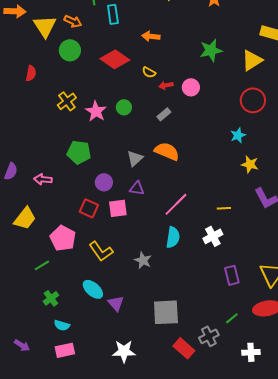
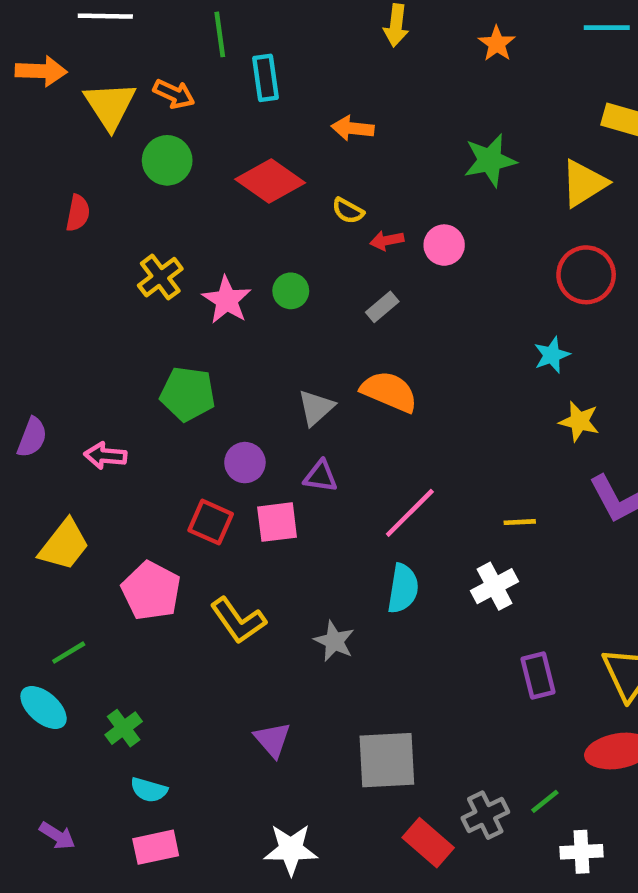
green line: (42, 265) -> (69, 653), moved
cyan ellipse: (93, 289) -> (44, 708), moved
green line: (232, 318) -> (545, 801), moved

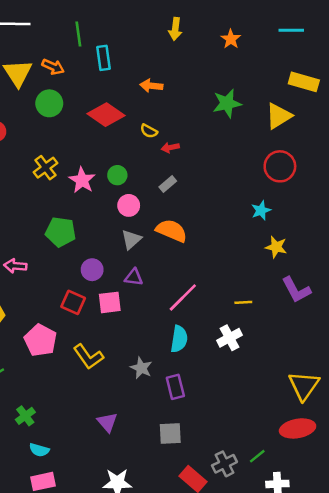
pink circle: (444, 245) -> (129, 205), moved
purple rectangle: (538, 675) -> (175, 387), moved
gray square: (387, 760) -> (170, 434), size x0.7

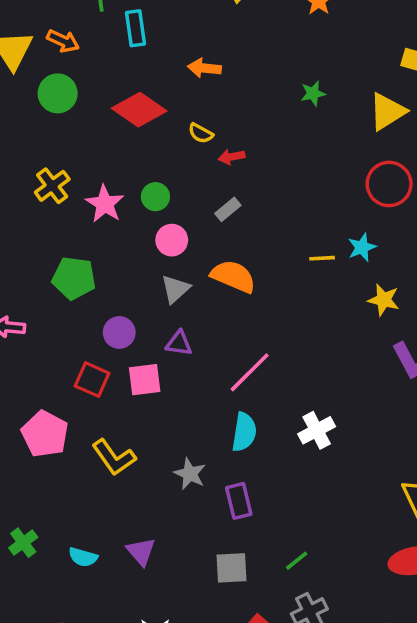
green star: (227, 103) -> (313, 93), size x0.6
yellow line: (243, 302) -> (322, 258), moved
cyan semicircle: (39, 450) -> (83, 557), moved
green line: (257, 456) -> (297, 561), moved

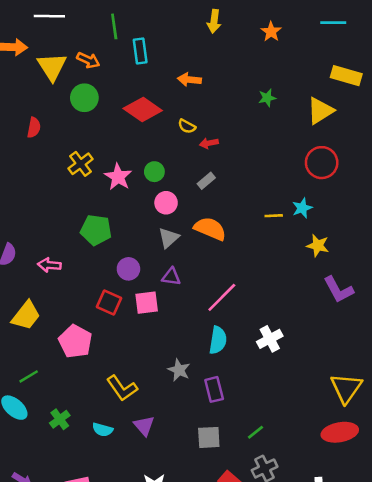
yellow L-shape: (114, 457) -> (122, 388), moved

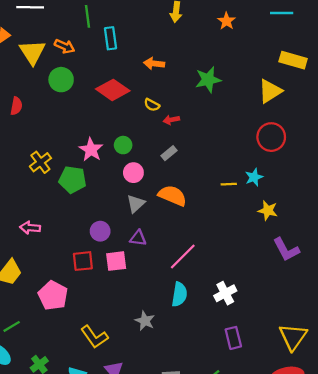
green star: (267, 98) -> (208, 80), moved, size x1.6
yellow cross: (80, 164) -> (40, 162), moved
green pentagon: (96, 230) -> (73, 180), moved
red square: (109, 303) -> (83, 261), turned -30
purple rectangle: (214, 389) -> (233, 338), moved

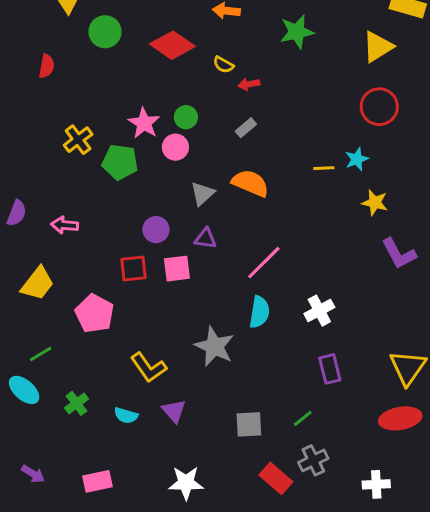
pink circle: (133, 173) -> (175, 147), moved
gray star: (145, 321) -> (214, 346), size x1.5

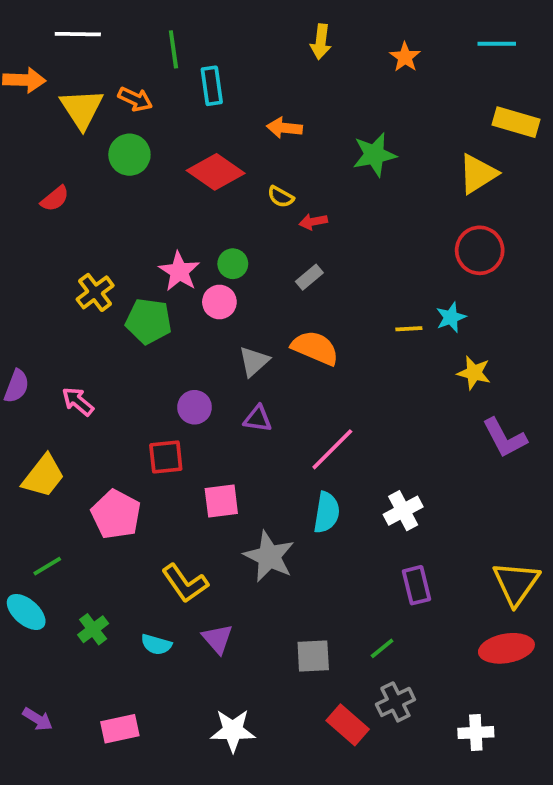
red semicircle: (47, 66) -> (55, 199), turned 40
pink arrow: (65, 225) -> (78, 401), turned 35
pink square: (177, 269) -> (221, 501), moved

